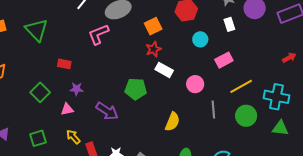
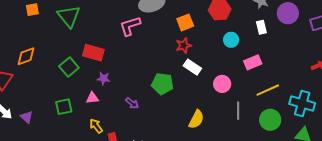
red rectangle: (64, 64) -> (93, 53), size x1.5
green square: (40, 92) -> (69, 67), moved
purple arrow: (107, 111) -> (132, 103), size x0.6
green square: (38, 138) -> (64, 107), moved

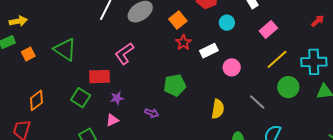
pink L-shape: (130, 26) -> (124, 53), moved
pink rectangle: (253, 62) -> (268, 29), moved
white rectangle: (192, 67) -> (209, 51), moved, turned -42
gray line: (238, 111) -> (257, 102), moved, turned -30

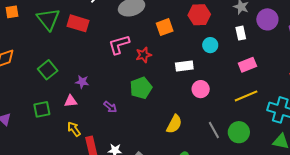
red star: (183, 42) -> (144, 55), moved
pink L-shape: (124, 53) -> (119, 45), moved
red rectangle: (100, 77) -> (78, 23), moved
green pentagon: (175, 85) -> (141, 88), turned -30
green circle: (288, 87) -> (239, 132), moved

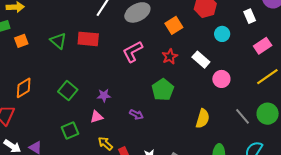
green triangle: (48, 19) -> (58, 41), size x0.7
red star: (144, 55) -> (170, 57), moved
white rectangle: (184, 66) -> (201, 60), turned 60

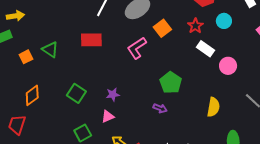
orange square: (174, 25) -> (162, 28), moved
orange square: (21, 41) -> (26, 57), moved
green triangle: (58, 41) -> (50, 49), moved
red star: (170, 57) -> (195, 26), moved
purple arrow: (136, 115) -> (160, 108), moved

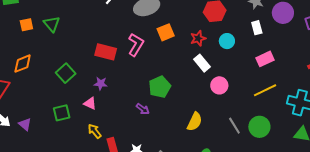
red rectangle: (91, 40) -> (106, 52), moved
pink L-shape: (137, 48) -> (136, 45), turned 140
pink triangle: (108, 116) -> (90, 103), turned 32

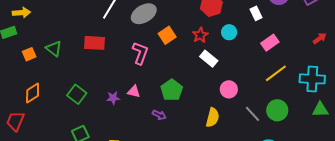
red rectangle: (106, 52) -> (95, 43), moved
pink circle: (219, 85) -> (229, 89), moved
pink triangle: (90, 103) -> (134, 92), moved

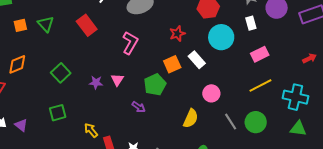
cyan circle: (229, 32) -> (221, 37), size x1.6
orange square: (167, 35) -> (172, 64), moved
red star: (200, 35) -> (177, 34), moved
red rectangle: (95, 43) -> (87, 25), turned 40
pink triangle: (134, 92) -> (117, 80), turned 40

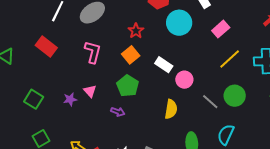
white rectangle: (197, 60) -> (164, 65), moved
orange square: (172, 64) -> (131, 55), moved

